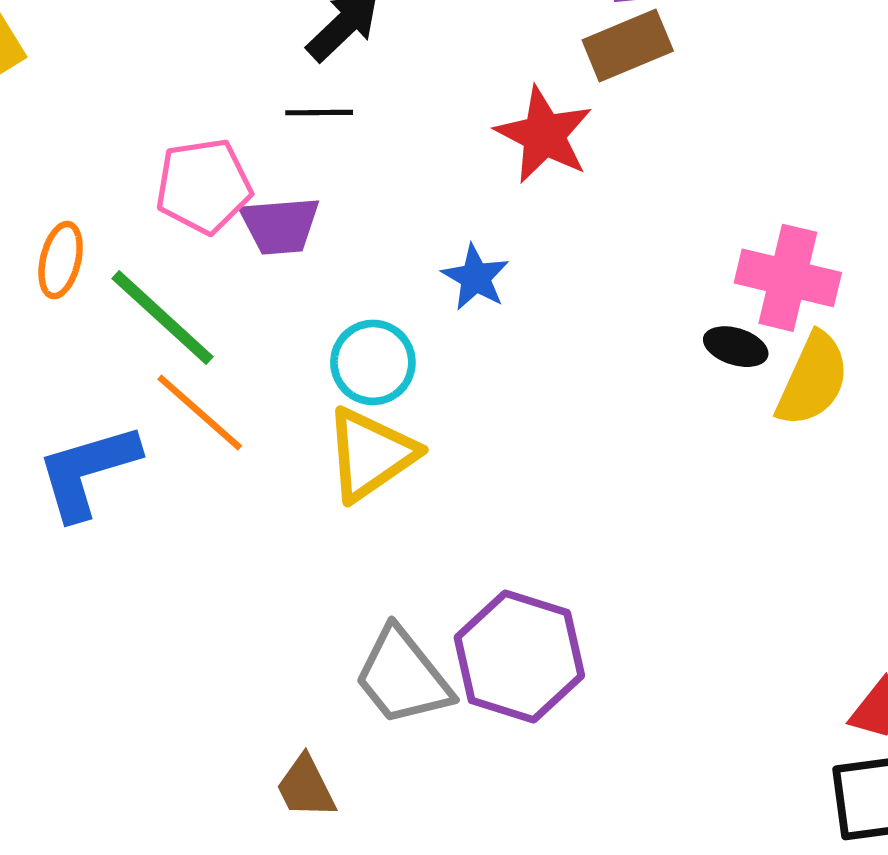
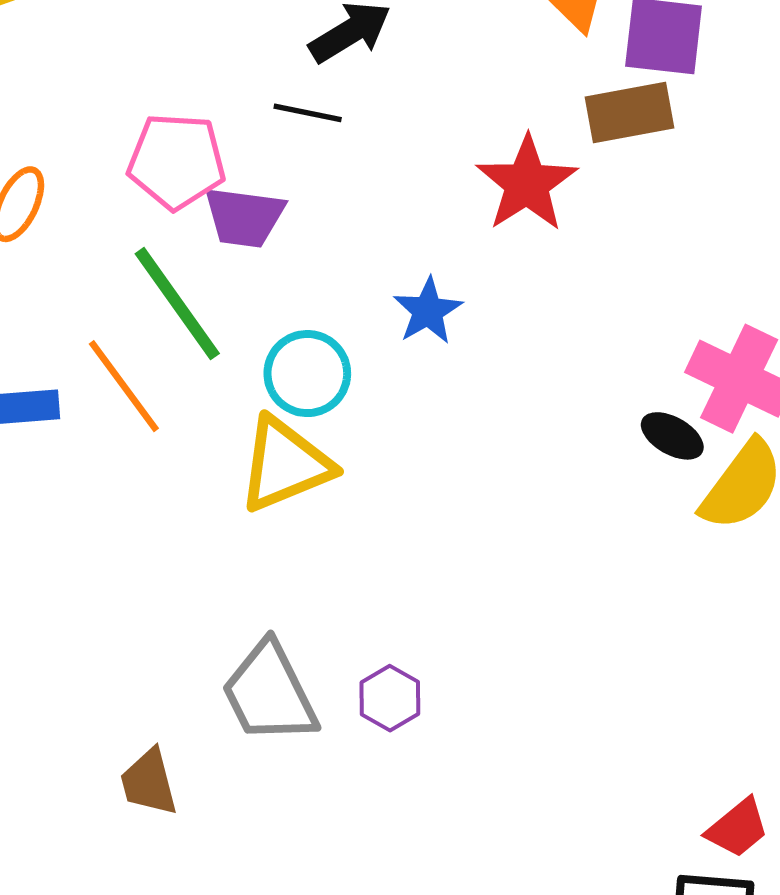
green line: (163, 318) -> (177, 304), moved
purple hexagon: (519, 657) -> (390, 698), size x0.5

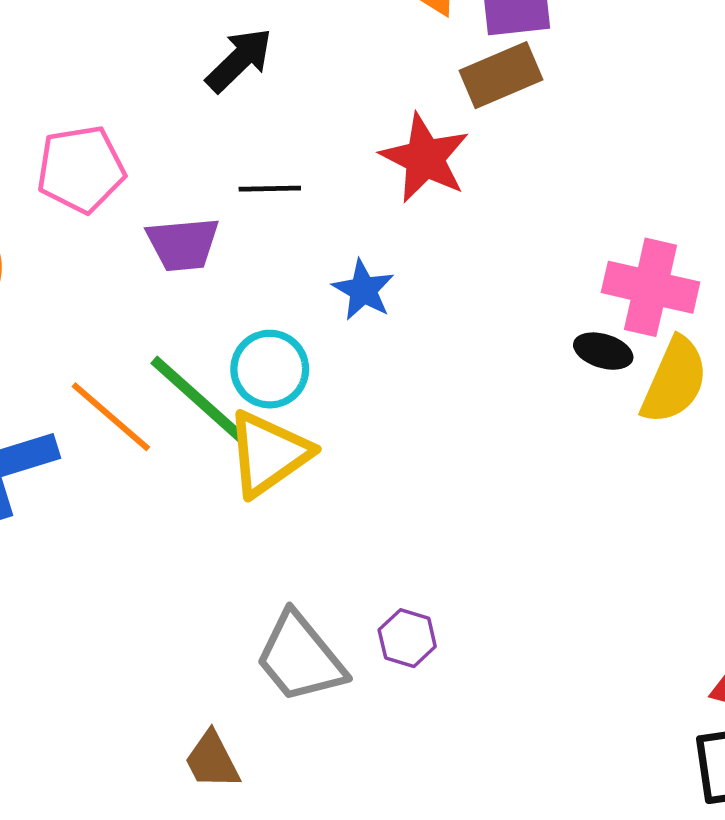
black line: (308, 113) -> (270, 189), moved
pink pentagon: (177, 161) -> (81, 169), moved
green line: (177, 304) -> (198, 399), moved

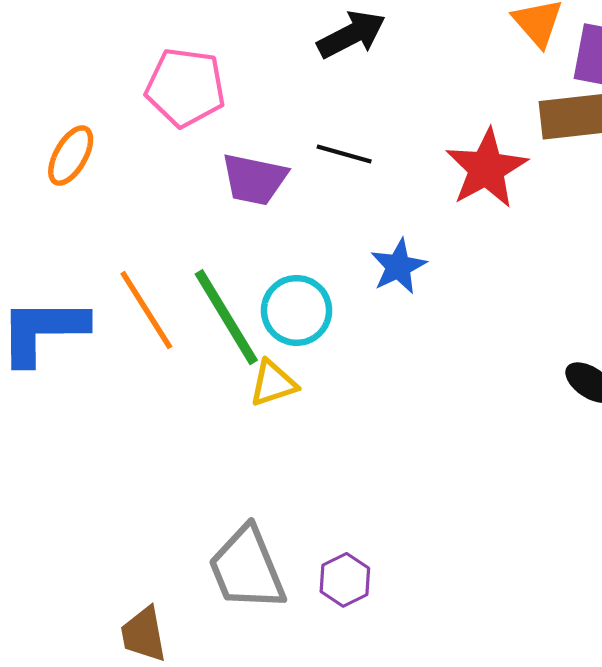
yellow triangle: (268, 454) -> (273, 383), size x0.6

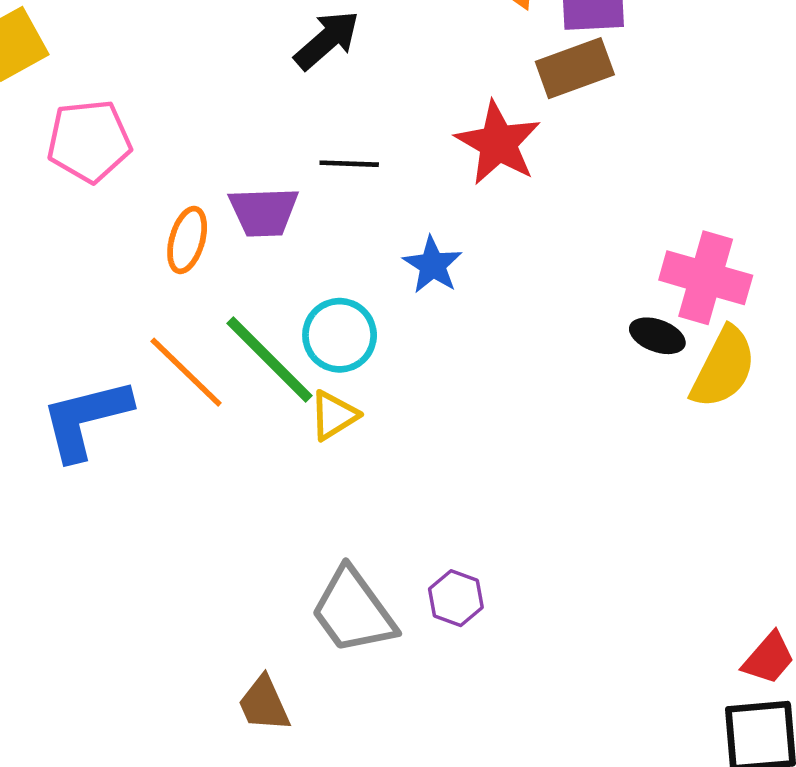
pink pentagon: (185, 87) -> (89, 141), moved
orange ellipse: (71, 156) -> (187, 240), moved

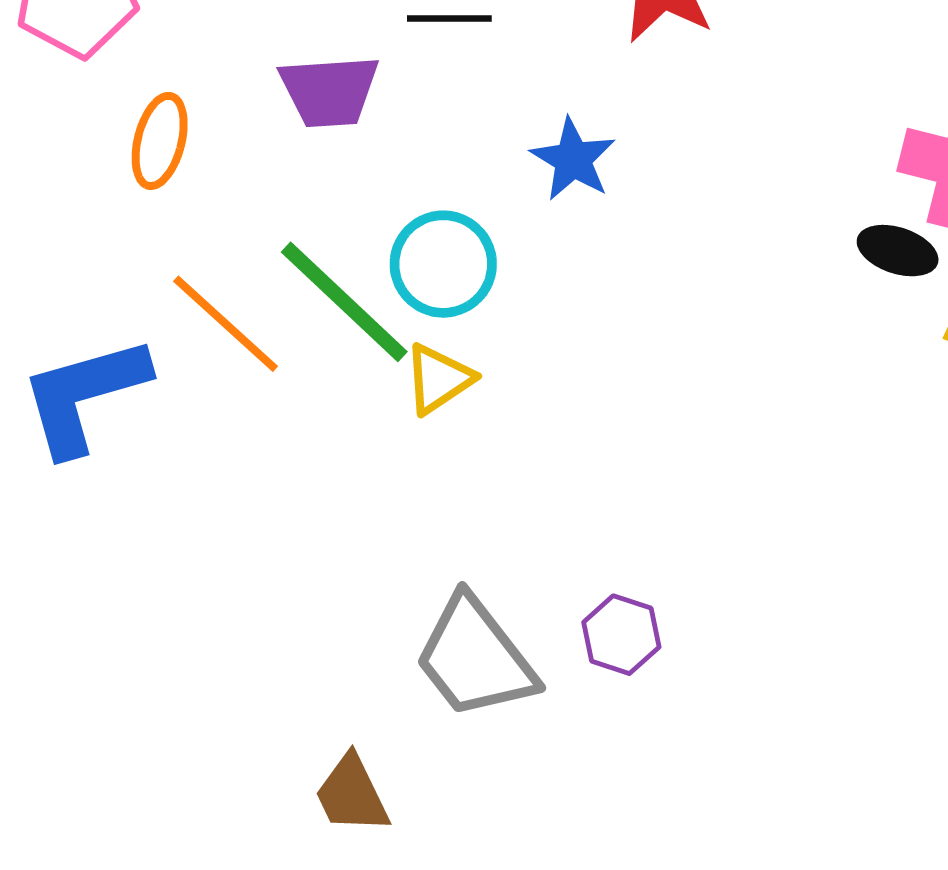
orange ellipse: (187, 240) -> (160, 141), moved

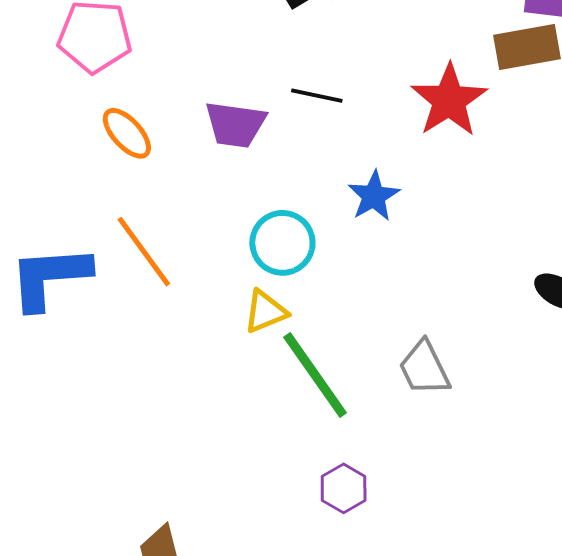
orange ellipse: (160, 141) -> (127, 133), turned -68
green line: (344, 302) -> (315, 375), moved
gray trapezoid: (475, 658) -> (424, 368), moved, size x0.7

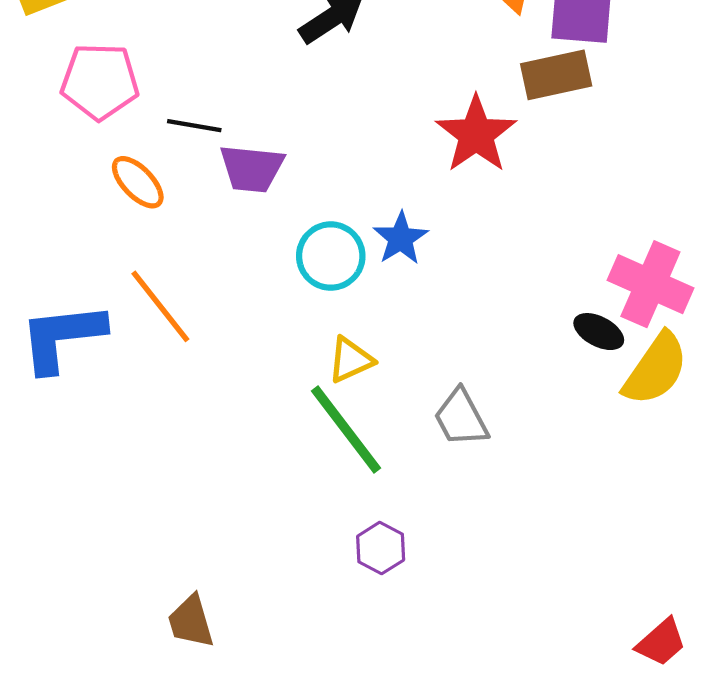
black line: (317, 96) -> (194, 126), moved
cyan circle: (282, 243) -> (331, 256), moved
yellow triangle: (265, 311) -> (350, 360), moved

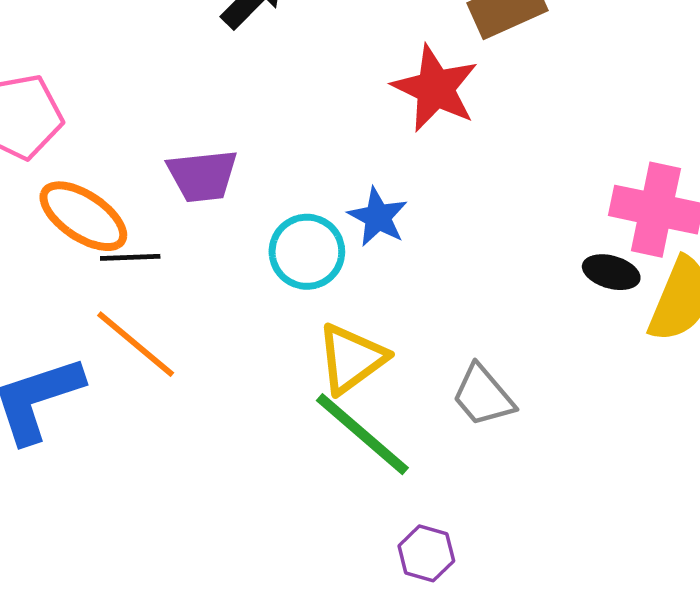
black line: (194, 126) -> (130, 257), moved
orange ellipse: (138, 182) -> (83, 216), size x1.4
yellow triangle: (350, 360) -> (351, 359), size x1.4

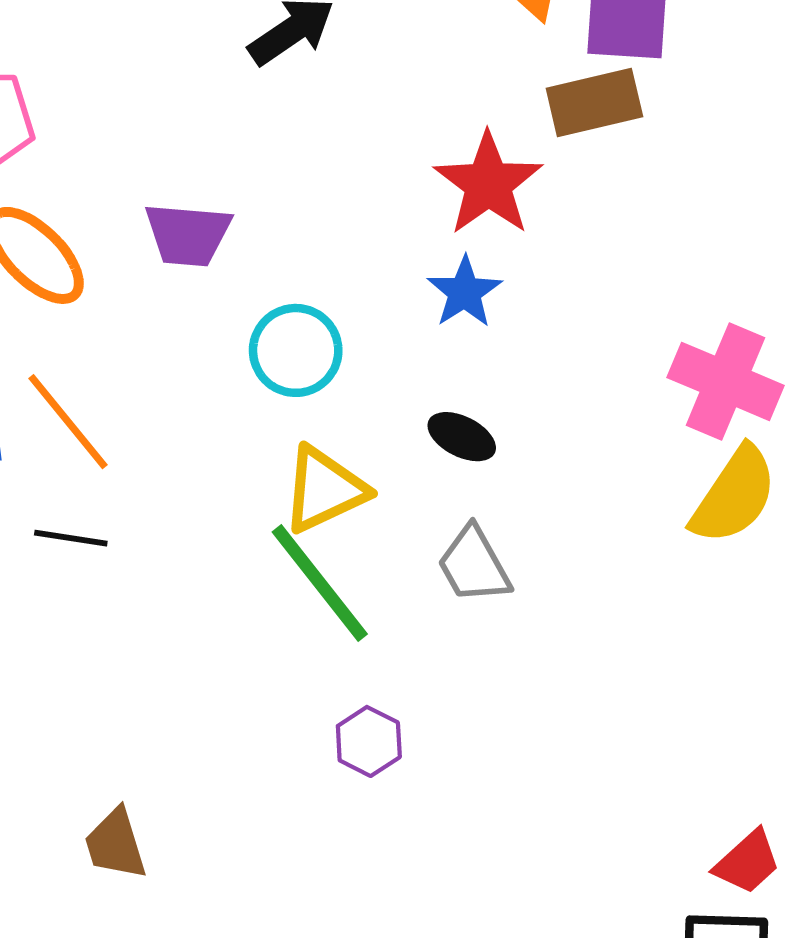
blue star: (378, 217) -> (465, 292), moved
black line: (130, 257) -> (71, 538), moved
black ellipse: (611, 272) -> (462, 437), moved

